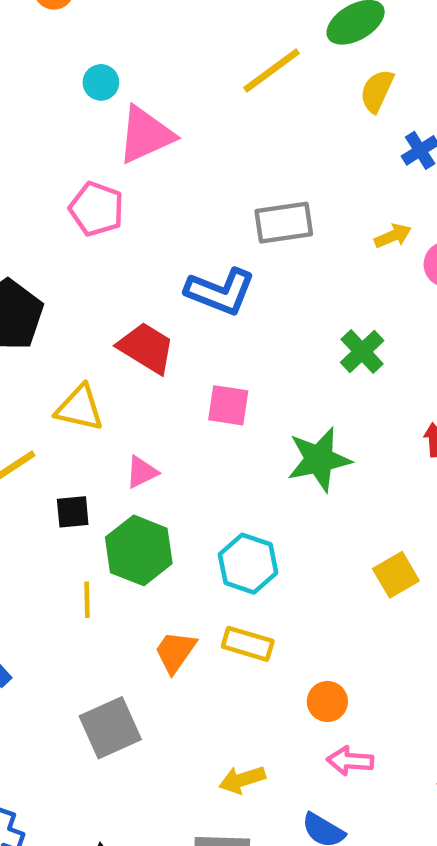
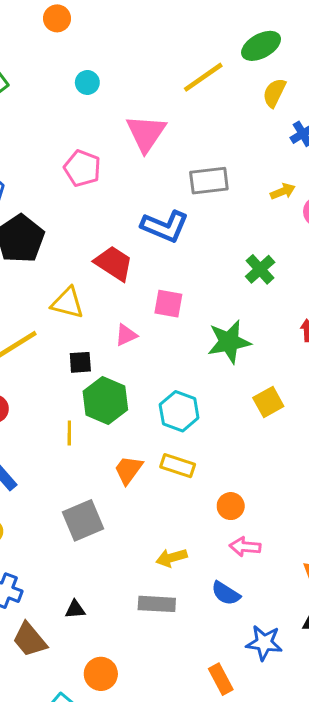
pink triangle: (146, 135) -> (146, 133), moved, turned -33
pink triangle: (142, 472) -> (126, 335), moved
black square: (73, 512) -> (80, 362), moved
yellow square: (396, 575) -> (268, 402), moved

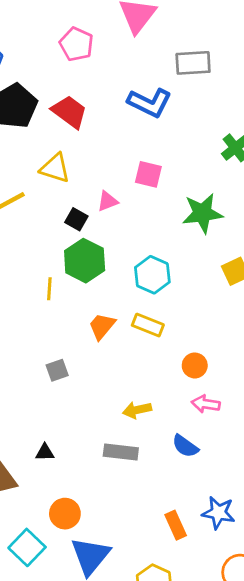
red trapezoid: (114, 263) -> (69, 112), moved
black square: (80, 362) -> (76, 219), moved, turned 30
gray square: (83, 520) -> (57, 370), size x0.6
blue star: (264, 643) -> (218, 513), moved

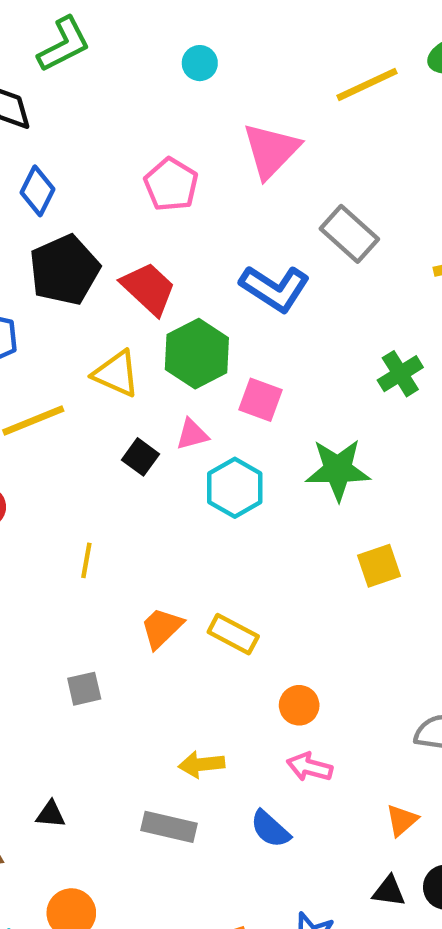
gray rectangle: (193, 63) -> (349, 234), turned 39
green hexagon: (85, 261) -> (197, 354), moved
cyan hexagon: (152, 275) -> (235, 488), moved

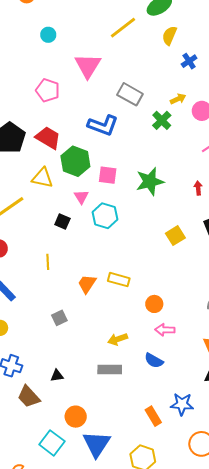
green cross: (400, 374) -> (162, 120), moved
pink triangle: (192, 434) -> (81, 197), turned -35
black square: (141, 457) -> (62, 222), moved
green star: (338, 470) -> (150, 181), moved

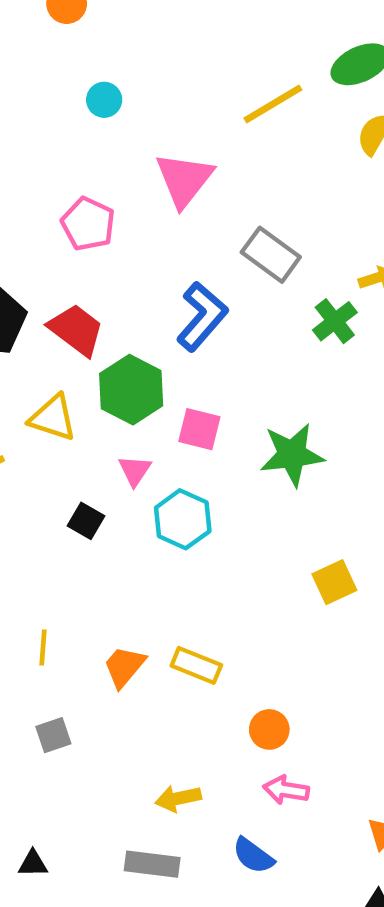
blue L-shape: (103, 125) -> (202, 317), turned -76
yellow line: (48, 262) -> (43, 648), moved

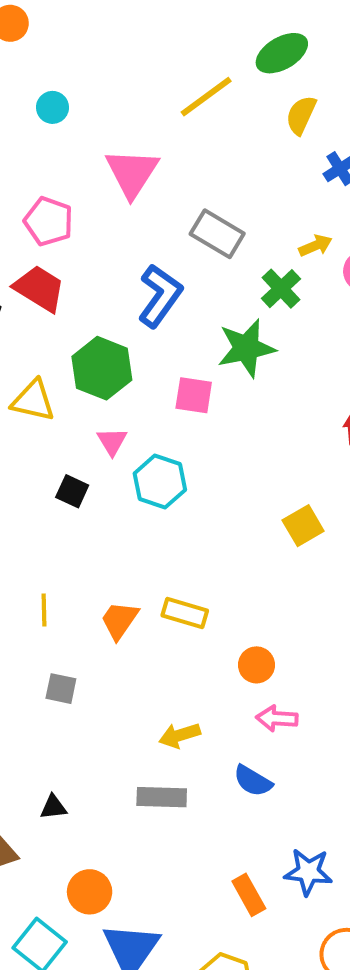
red trapezoid: (76, 330) -> (39, 288), moved
pink square: (199, 429) -> (194, 395), moved
green star: (292, 455) -> (246, 348), moved
gray square: (53, 735) -> (61, 689), turned 36

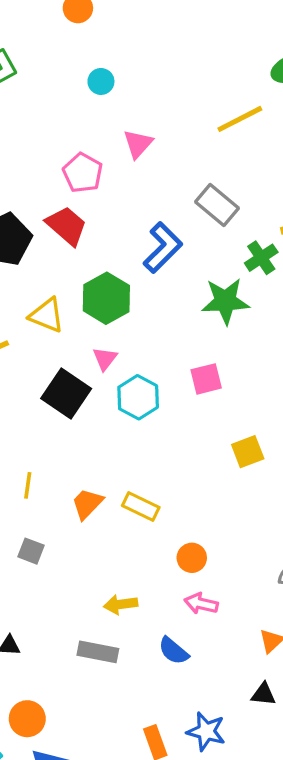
yellow line: (206, 97) -> (240, 119), moved
pink triangle: (132, 173) -> (138, 144), moved, size x0.7
pink square: (194, 395) -> (206, 379), moved, turned -32
black square: (72, 491) -> (66, 393), size x1.8

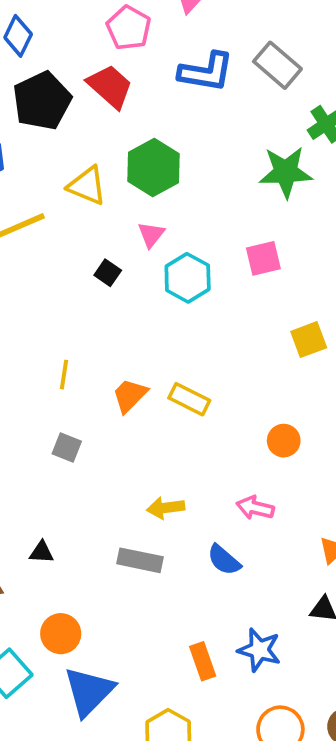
blue L-shape: (163, 247) -> (206, 72), moved, turned 54
black square: (66, 393) -> (108, 273), size x0.5
orange circle: (192, 558) -> (284, 441), moved

